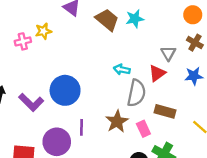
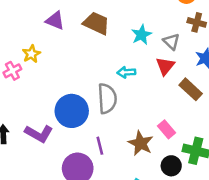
cyan star: (135, 19) -> (141, 35), moved
gray semicircle: (136, 93) -> (107, 99), moved
brown rectangle: (165, 111) -> (191, 89), moved, turned 42
brown star: (117, 121) -> (141, 143), moved

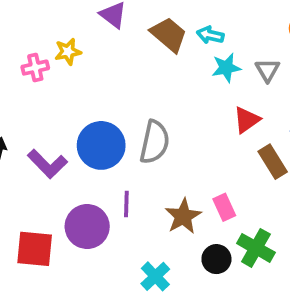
gray triangle: (171, 41) -> (267, 70), moved
cyan arrow: (126, 72) -> (210, 35), moved

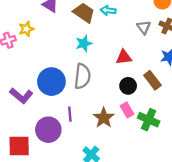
cyan star: (226, 68) -> (84, 43), moved
red triangle: (247, 120) -> (124, 57), moved, turned 35
green cross: (256, 248) -> (149, 120), moved
black circle: (216, 259) -> (128, 86), moved

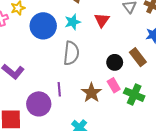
red triangle: (124, 57) -> (102, 20), moved, turned -49
blue circle: (51, 82) -> (43, 26), moved

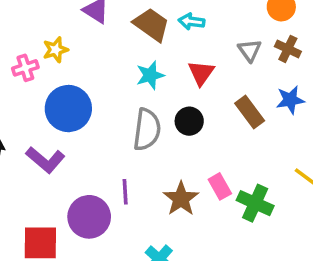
blue circle: (43, 26) -> (68, 109), moved
brown rectangle: (138, 57) -> (250, 112), moved
black circle: (115, 62) -> (189, 121), moved

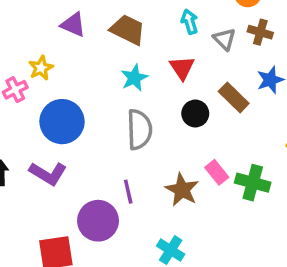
cyan arrow: (191, 21) -> (190, 22), moved, turned 75
black circle: (189, 121) -> (195, 113), moved

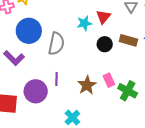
cyan star: (134, 78) -> (84, 23), moved
brown rectangle: (234, 97) -> (128, 40), turned -42
gray semicircle: (139, 130) -> (56, 44), moved

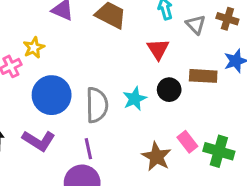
cyan star: (84, 23) -> (135, 99), moved
purple line: (57, 79) -> (88, 149), moved

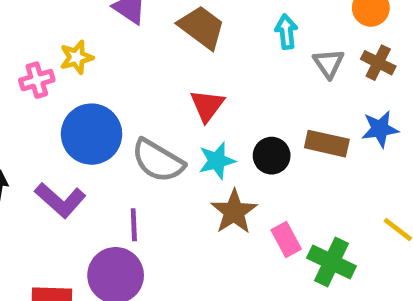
red triangle: (158, 49) -> (207, 106), moved
gray semicircle: (97, 105) -> (158, 161), turned 112
brown star: (156, 157) -> (234, 212), moved

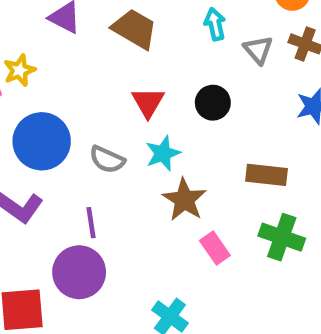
brown rectangle: (327, 144) -> (266, 175), moved
black circle: (272, 156) -> (213, 103), moved
gray semicircle: (158, 161) -> (107, 159), size x0.7
pink rectangle: (286, 239) -> (215, 248), moved

